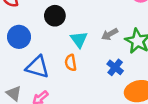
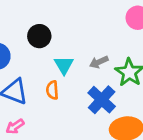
blue cross: (115, 67) -> (102, 100), size x1.5

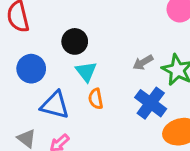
cyan triangle: (64, 65) -> (86, 72), moved

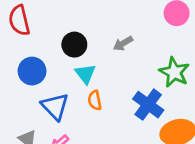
gray arrow: (143, 62) -> (123, 43), moved
blue triangle: (55, 105) -> (55, 106), turned 32

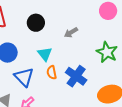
black circle: (74, 45) -> (36, 23), moved
blue cross: (148, 105) -> (76, 76), moved

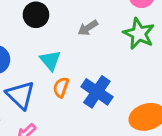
green star: (107, 52) -> (139, 34), moved
orange semicircle: (52, 72) -> (61, 87), turned 32

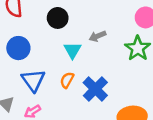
cyan triangle: (50, 60) -> (72, 50), moved

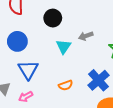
orange semicircle: (67, 80) -> (66, 85), moved, turned -144
blue cross: (95, 89) -> (99, 80), moved

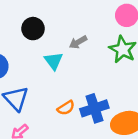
blue cross: (99, 80) -> (94, 108), moved, turned 35

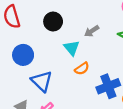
orange semicircle: (66, 108) -> (82, 69), moved

